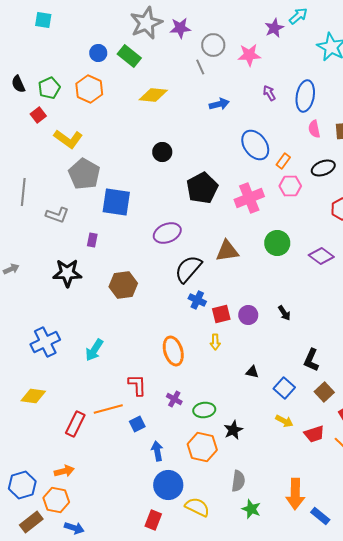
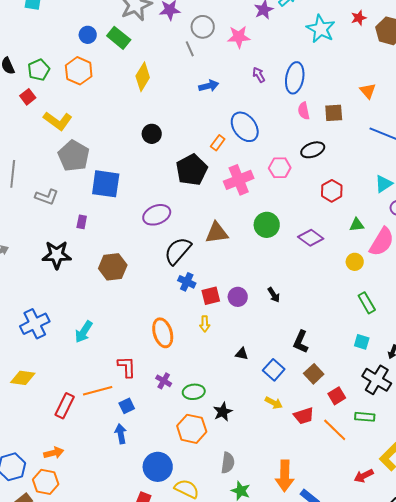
yellow diamond: (153, 95) -> (143, 77), turned -64
orange rectangle: (283, 161) -> (218, 143), moved
blue arrow: (157, 451) -> (121, 434), moved

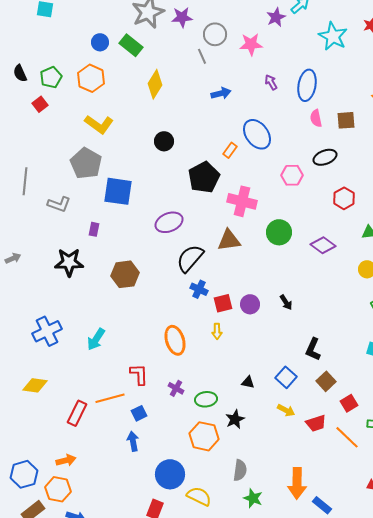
yellow L-shape: (58, 121) -> (99, 124), moved
pink cross: (239, 180) -> (242, 201), moved, turned 36
black triangle: (242, 354) -> (248, 382), moved

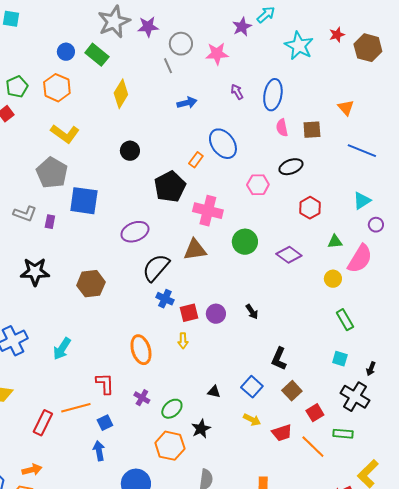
purple rectangle: (94, 229) -> (50, 222), moved
green ellipse: (206, 399) -> (172, 409), turned -35

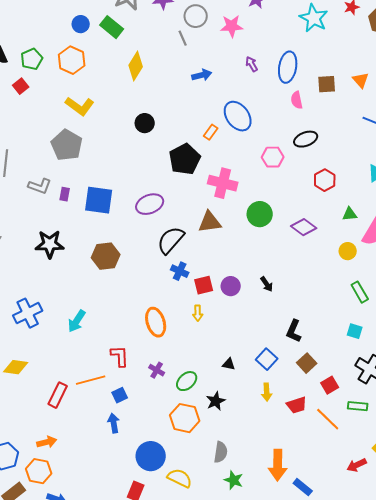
brown square: (312, 130) -> (327, 84), moved
blue square: (84, 201) -> (99, 200), moved
yellow arrow: (252, 420) -> (267, 392), turned 60

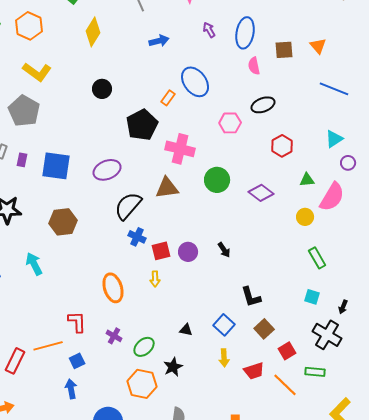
cyan arrow: (77, 321) -> (34, 264), moved, turned 120
black L-shape: (294, 331) -> (251, 297), turned -40

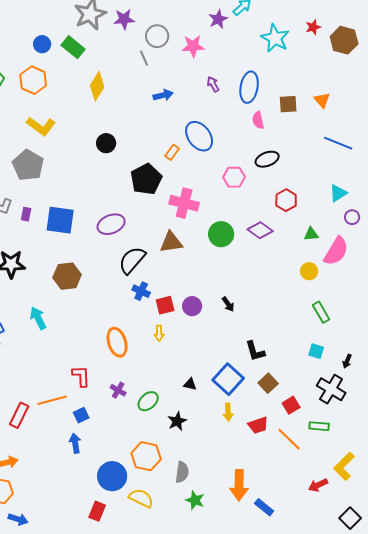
purple diamond: (261, 193) -> (260, 230), moved
blue square: (224, 325) -> (228, 379), size x1.4
orange hexagon: (142, 384) -> (146, 456), moved

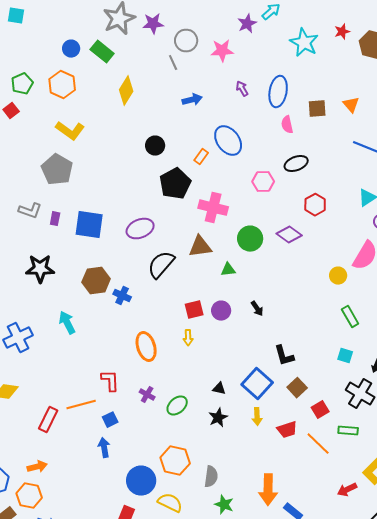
black circle: (106, 143) -> (155, 146), moved
green triangle: (311, 234) -> (228, 270), moved
blue cross: (141, 291) -> (122, 296), moved
black star: (177, 421) -> (218, 418), moved

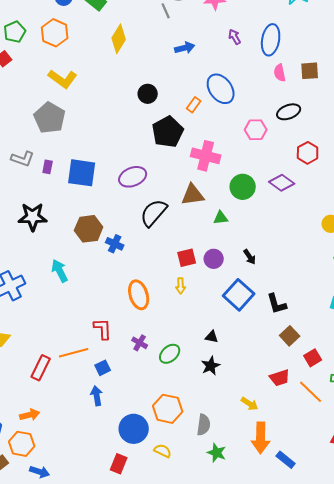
brown square: (317, 109) -> (310, 71), moved
blue square: (257, 384) -> (239, 295), moved
yellow arrow: (257, 417) -> (250, 404), moved, turned -54
yellow semicircle: (170, 503) -> (163, 451), size x0.7

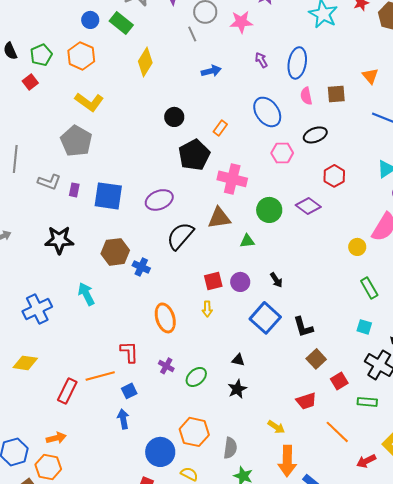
blue ellipse: (221, 89) -> (267, 112), moved
orange line: (311, 392) -> (337, 432), moved

